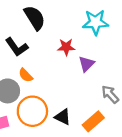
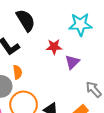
orange semicircle: (26, 75) -> (17, 72), turned -144

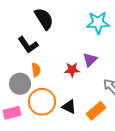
red star: (54, 47) -> (72, 70), moved

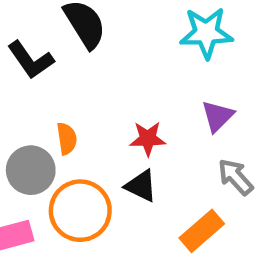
black L-shape: (28, 45) -> (31, 60), moved
purple triangle: (90, 60) -> (218, 116), moved
black triangle: (69, 107) -> (141, 186), moved

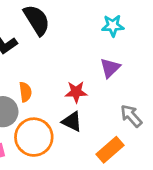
cyan star: (206, 33) -> (113, 26), size x0.7
purple triangle: (218, 116) -> (110, 68), moved

